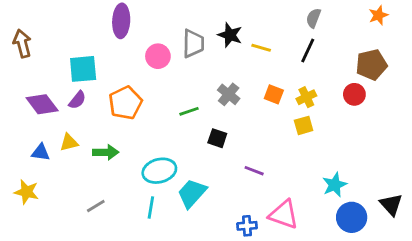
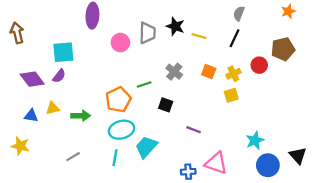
red circle: (354, 94) -> (259, 65), moved
orange pentagon: (125, 103) -> (118, 100), moved

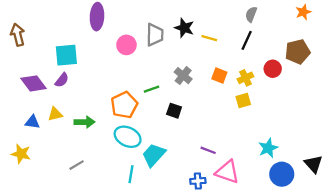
cyan ellipse: (121, 130) -> (128, 137), turned 40
purple line: (194, 130) -> (208, 150), moved
cyan line: (115, 158) -> (131, 174), moved

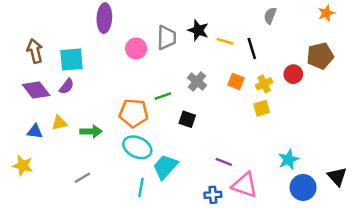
brown arrow: (18, 35) -> (35, 51), moved
black line: (247, 40) -> (252, 49), moved, turned -42
orange pentagon: (124, 105) -> (134, 113), turned 30

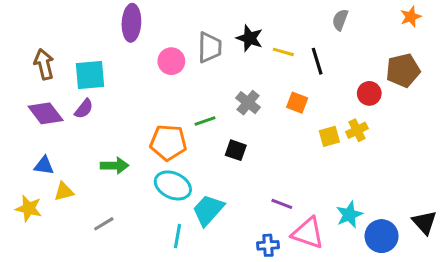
yellow cross: (264, 84) -> (357, 130), moved
yellow triangle: (59, 123) -> (64, 192), moved
cyan star: (288, 159) -> (349, 215), moved

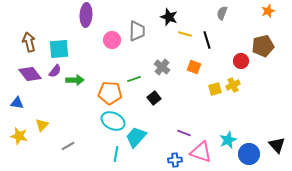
black star: (250, 38) -> (169, 17), moved
black square: (236, 150) -> (154, 98), turned 32
blue triangle: (44, 166) -> (17, 103), moved
green arrow: (115, 166) -> (75, 80), moved
yellow triangle: (64, 192) -> (42, 125), turned -32

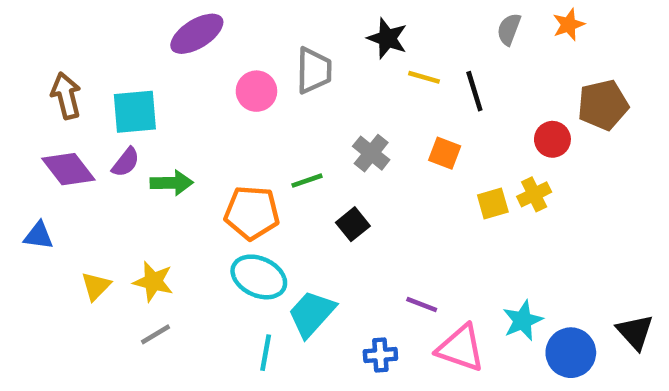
orange star: (268, 11) -> (569, 25), moved
purple ellipse: (86, 15) -> (197, 34), turned 55
yellow star: (19, 136) -> (153, 282), moved
blue cross: (175, 160) -> (380, 355), moved

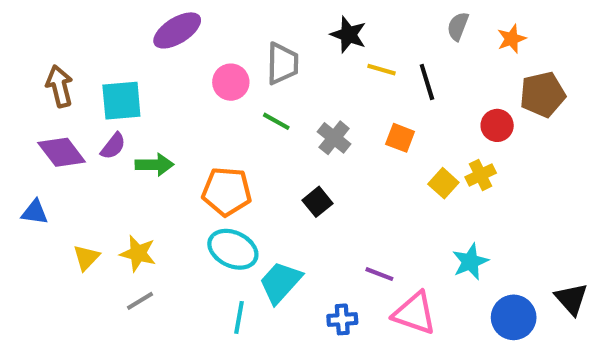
orange star: (569, 25) -> (512, 39), moved
green line: (307, 181) -> (276, 121), moved, turned 48
yellow square: (493, 204) -> (443, 183), turned -32
cyan star: (523, 321) -> (470, 262), moved

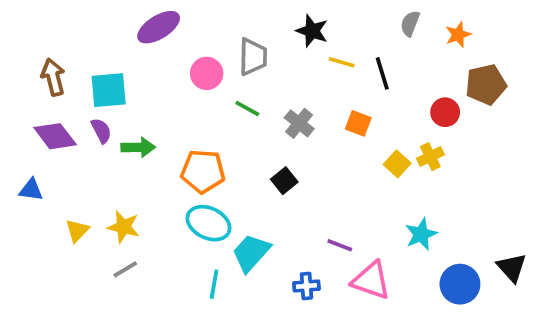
purple semicircle: (113, 146) -> (101, 131), turned -65

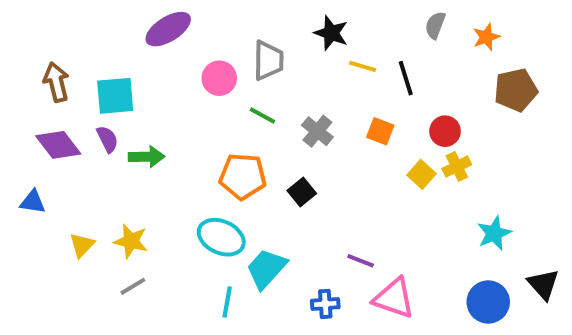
red circle: (445, 112) -> (445, 131), moved
orange pentagon: (203, 171) -> (243, 176), moved
cyan star: (421, 234) -> (494, 233), moved

